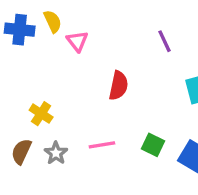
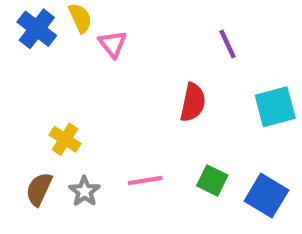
blue cross: (20, 30) -> (37, 29), turned 32
red semicircle: (118, 86) -> (193, 102), moved

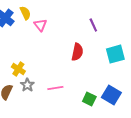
green square: (212, 180) -> (89, 99), moved
gray star: (84, 191) -> (27, 85), moved

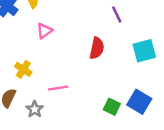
pink triangle: (40, 25) -> (45, 31), moved, turned 32
gray star: (27, 85) -> (35, 109), moved
pink line: (55, 88) -> (58, 88), moved

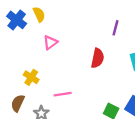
purple line: (117, 15) -> (116, 28), turned 40

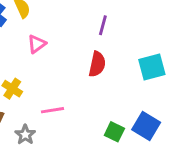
purple line: (116, 28) -> (103, 25), moved

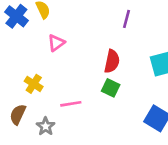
purple line: (103, 25) -> (126, 19), moved
green square: (114, 132) -> (111, 88), moved

